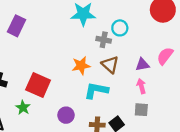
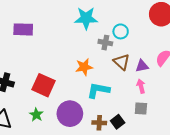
purple rectangle: (16, 26) -> (23, 29), turned 66
brown triangle: (110, 65) -> (122, 62), moved
green star: (23, 108) -> (36, 115), moved
purple circle: (66, 115) -> (70, 114), size x1.6

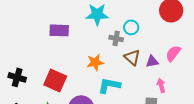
purple rectangle: (23, 29) -> (59, 30), moved
pink arrow: (141, 86) -> (161, 85), moved

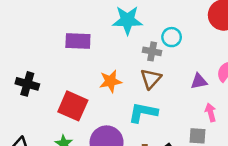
brown triangle: (132, 57) -> (151, 79), moved, turned 30
orange star: (95, 62) -> (110, 81), moved
black cross: (17, 77) -> (27, 84), moved

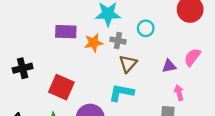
gray cross: (152, 51) -> (118, 41), moved
orange star: (110, 81) -> (94, 43), moved
black cross: (27, 84) -> (23, 68), turned -30

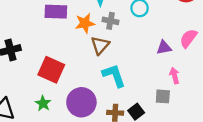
brown triangle: (128, 64) -> (100, 45), moved
cyan L-shape: (121, 93) -> (114, 76), turned 60

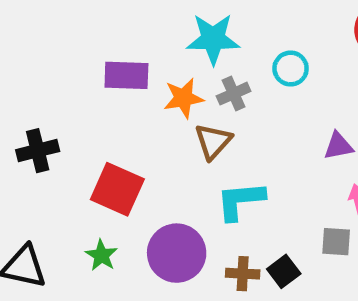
gray cross: (110, 21) -> (234, 94), turned -35
cyan L-shape: (114, 76) -> (240, 201), turned -76

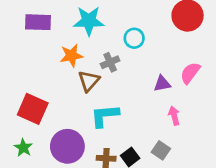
purple rectangle: (126, 75) -> (38, 22), moved
gray cross: (234, 94) -> (110, 62), moved
gray square: (336, 242) -> (161, 150), moved, turned 30

